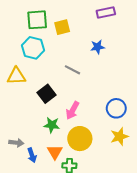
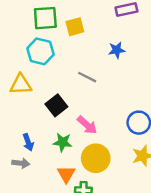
pink arrow: (73, 110) -> (87, 125), turned -78
blue arrow: (32, 155) -> (28, 142), moved

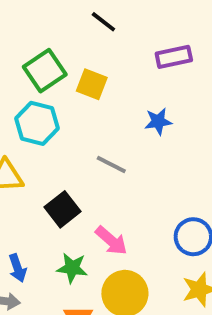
green square: (45, 18) -> (45, 71), turned -30
yellow square: (75, 27) -> (92, 84), turned 36

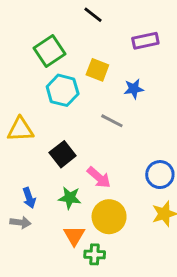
yellow square: (92, 84) -> (97, 70), moved
cyan hexagon: (37, 123) -> (63, 90), moved
gray line: (111, 164) -> (112, 121), moved

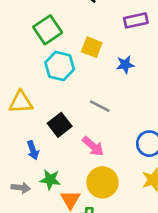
gray line: (112, 121) -> (100, 106), moved
blue arrow: (29, 198) -> (33, 150), moved
green star: (70, 198) -> (50, 180), moved

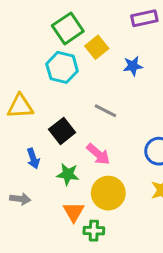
green square: (48, 30) -> (68, 28), moved
yellow square: (92, 47) -> (97, 47), turned 30
green star: (50, 180) -> (68, 174), moved

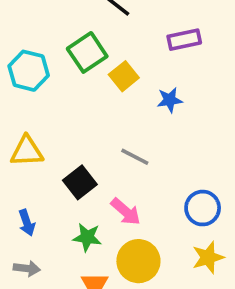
cyan hexagon: (62, 67) -> (29, 71), moved
blue arrow: (33, 158) -> (27, 223), moved

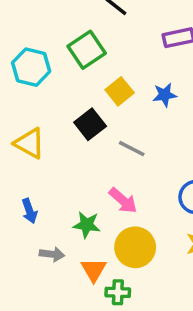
yellow square: (124, 76) -> (120, 91), moved
yellow triangle: (27, 151) -> (29, 143), turned 32
black square: (80, 182) -> (90, 124), moved
gray arrow: (27, 268) -> (52, 254), moved

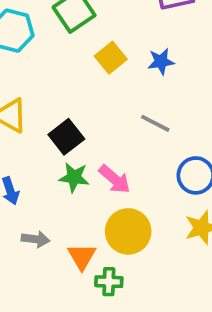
black square: (90, 124) -> (66, 137), moved
gray line: (132, 149) -> (155, 123), moved
green star: (87, 225) -> (74, 177), moved

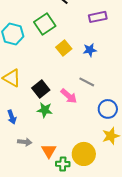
pink arrow: (115, 179) -> (69, 96), moved
yellow circle: (128, 231) -> (84, 154), moved

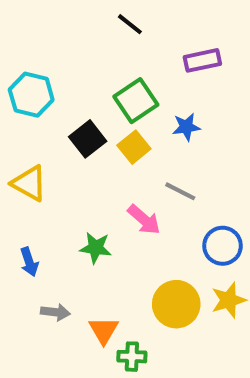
green square: (45, 24) -> (136, 101), moved
yellow square: (64, 48) -> (134, 147), moved
black square: (41, 89) -> (88, 139), moved
yellow circle: (84, 154) -> (176, 304), moved

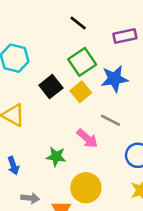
black line: (130, 24) -> (78, 23), moved
blue star: (186, 127) -> (114, 79), size x1.5
yellow circle: (176, 304) -> (86, 188), moved

